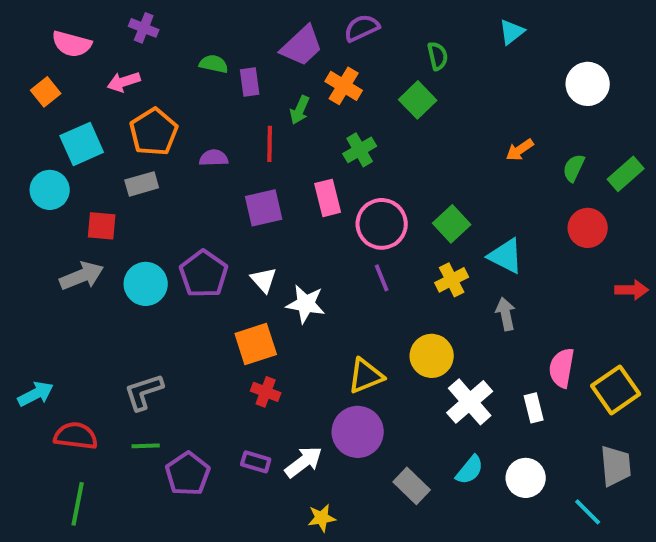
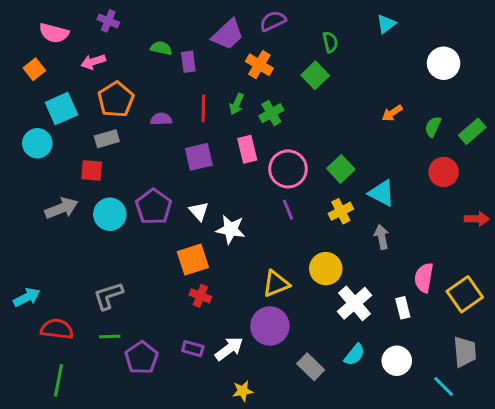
green arrow: (300, 110) -> (237, 104), moved
red square: (102, 226) -> (92, 170), moved

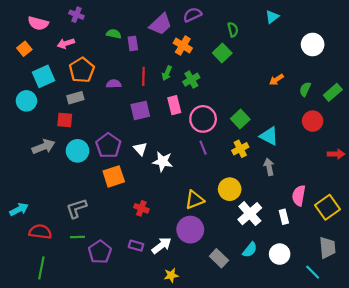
orange square: (193, 260) -> (114, 176), moved

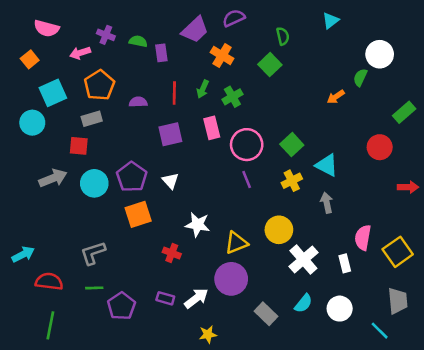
purple cross: (76, 15) -> (106, 35), moved
green semicircle: (305, 89) -> (360, 77), moved
white star: (163, 161) -> (198, 225), moved

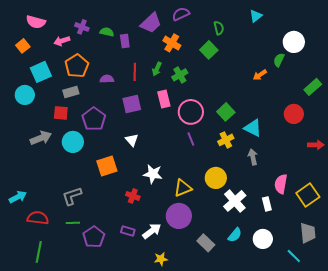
purple pentagon: (132, 177) -> (94, 119), moved

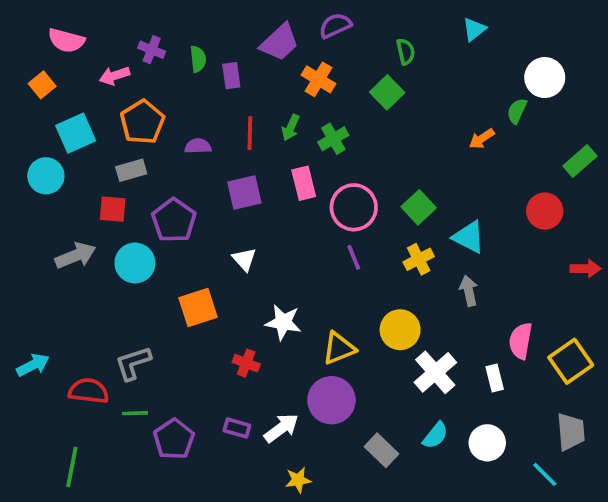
green semicircle: (107, 32) -> (198, 59), turned 72
red semicircle: (38, 218) -> (89, 391), moved

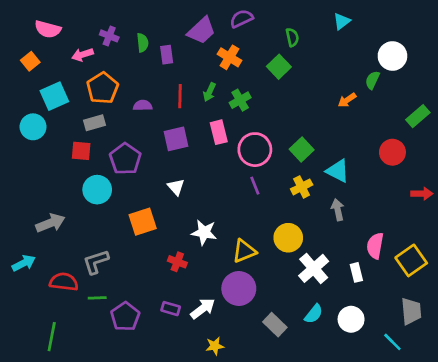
gray arrow: (76, 256) -> (50, 223), moved

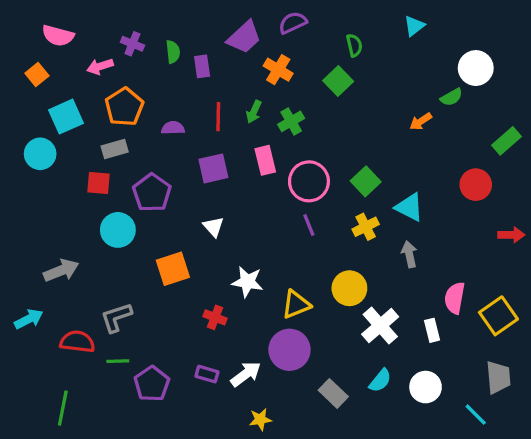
green semicircle: (372, 80) -> (451, 97), turned -144

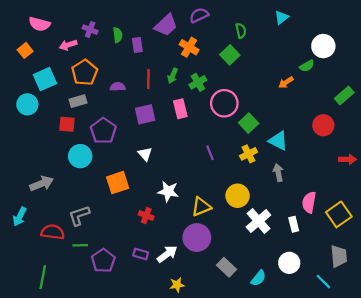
pink circle: (309, 181) -> (224, 103), moved
cyan arrow: (29, 319) -> (20, 217), turned 144
cyan semicircle: (380, 381) -> (258, 278), moved

